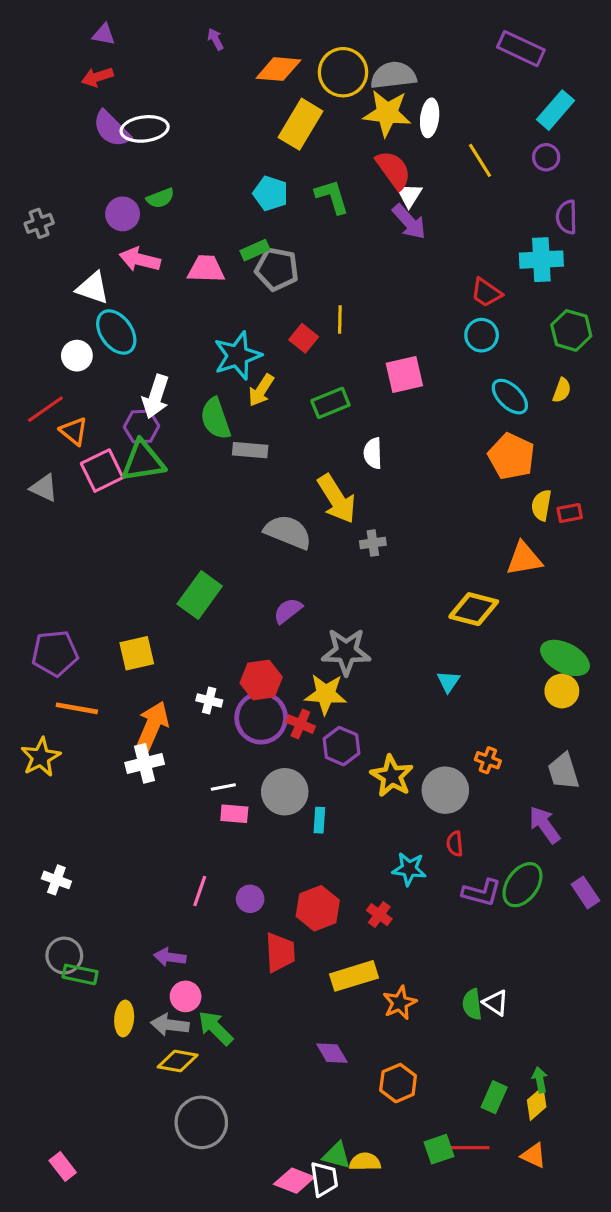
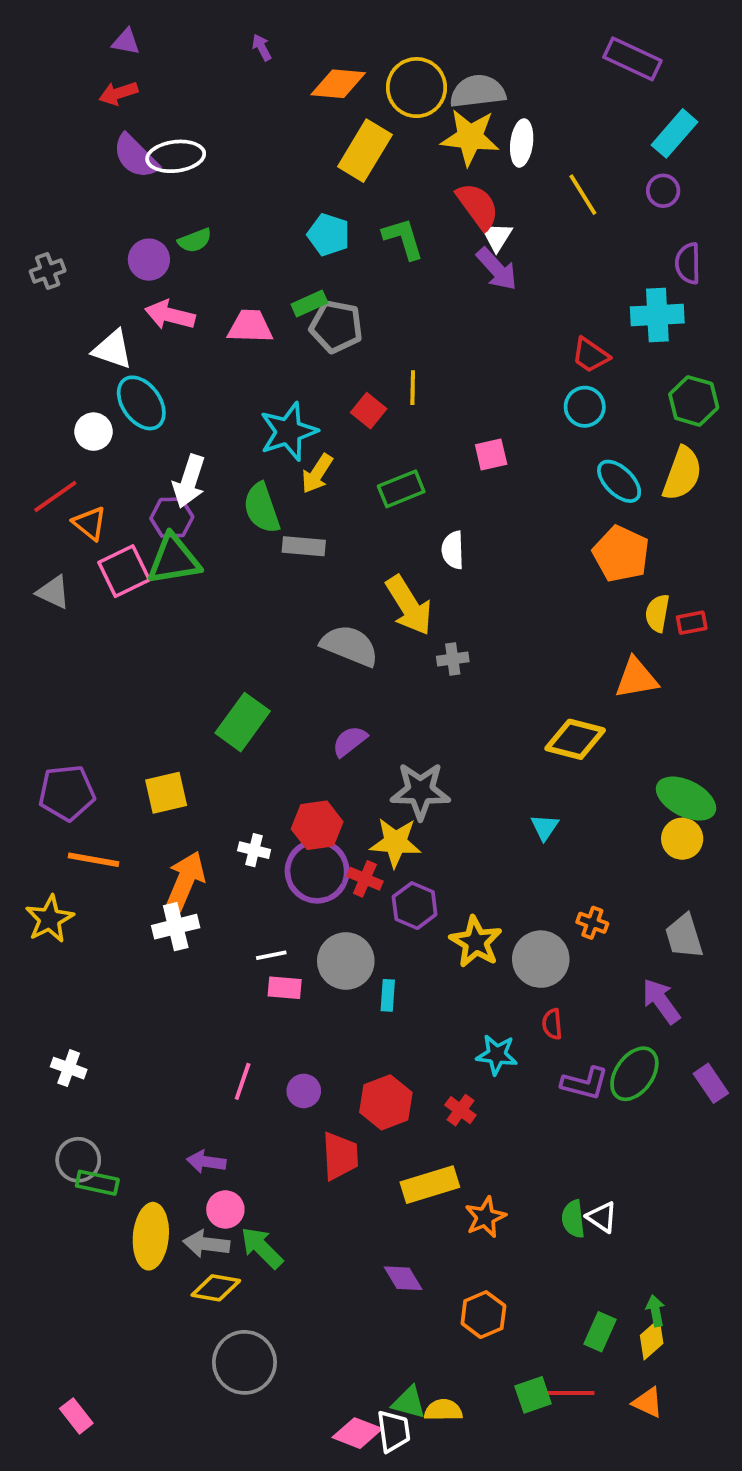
pink square: (404, 375) -> (491, 455), size x0.7
yellow semicircle: (562, 390) -> (682, 474), size x1.8
yellow ellipse: (124, 1018) -> (151, 1236), size x1.5

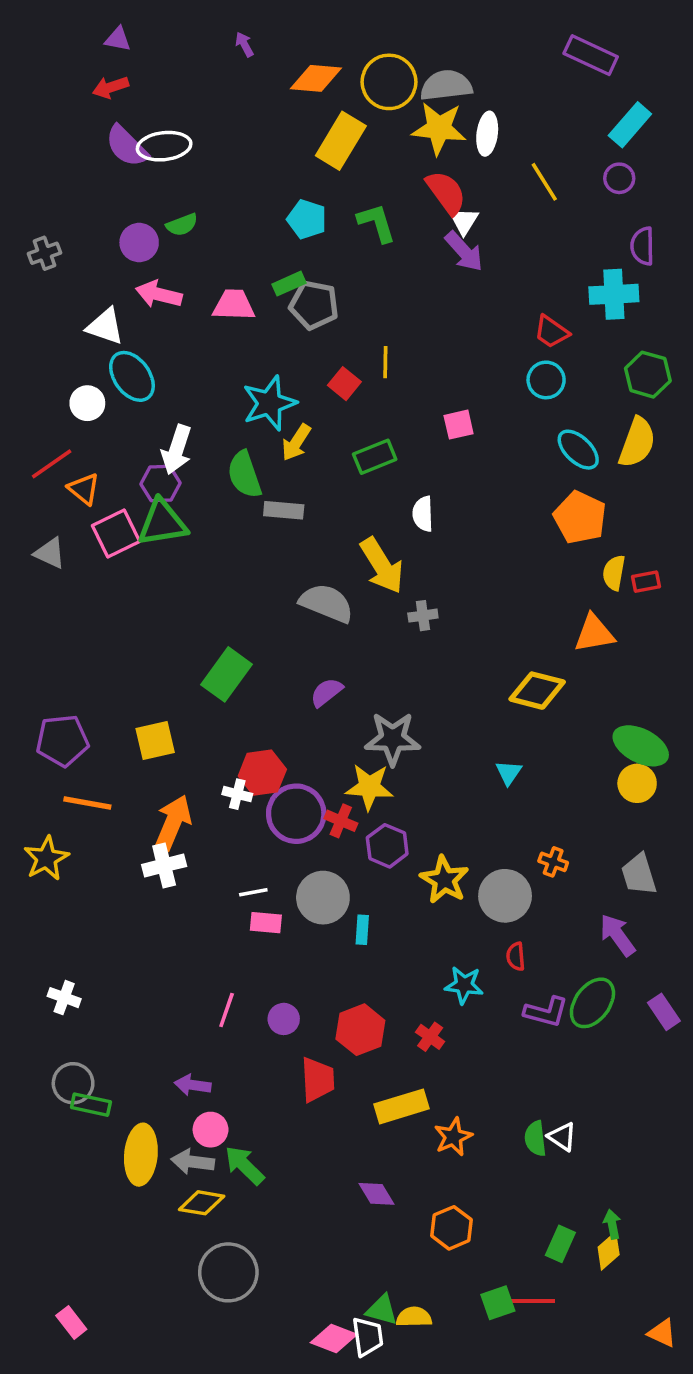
red hexagon: (317, 825) -> (262, 773), moved
orange triangle: (648, 1403) -> (662, 1333), moved

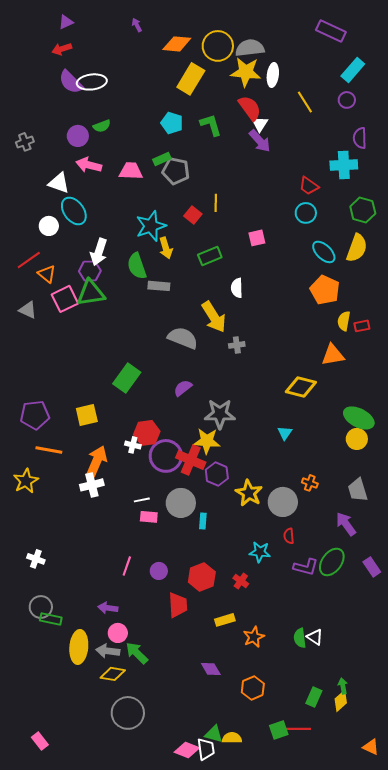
purple triangle: (118, 39) -> (66, 22), turned -35
yellow arrow: (296, 442) -> (166, 248), turned -50
red cross: (341, 821) -> (191, 460), size x1.6
yellow rectangle: (401, 1106) -> (225, 620), size x0.7

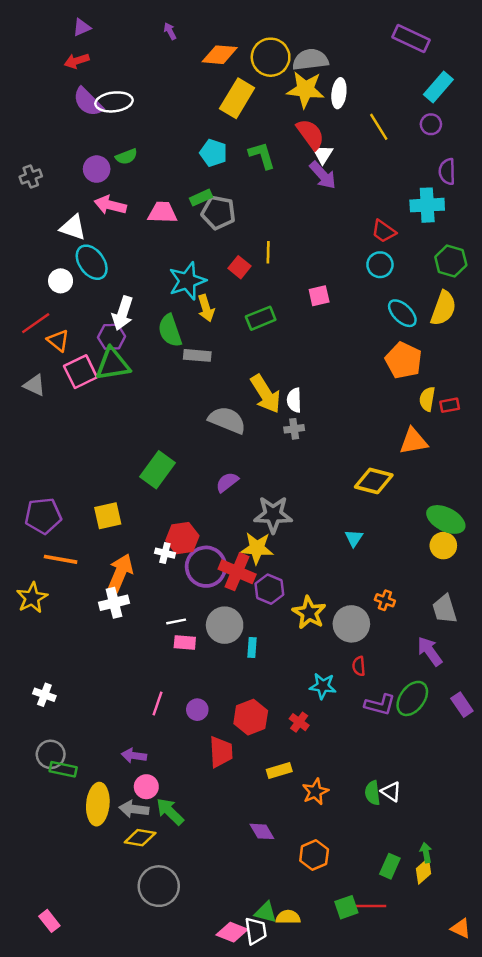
white semicircle: (237, 288) -> (294, 400), moved

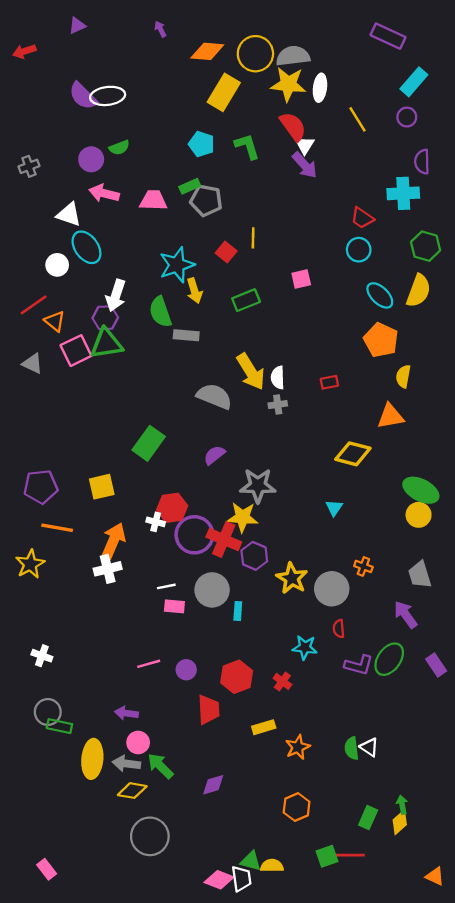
red arrow: (77, 61) -> (24, 51), moved
red rectangle: (450, 405) -> (329, 382), moved
pink line: (157, 703) -> (149, 664), turned 55
purple diamond: (262, 831) -> (213, 785), moved, turned -75

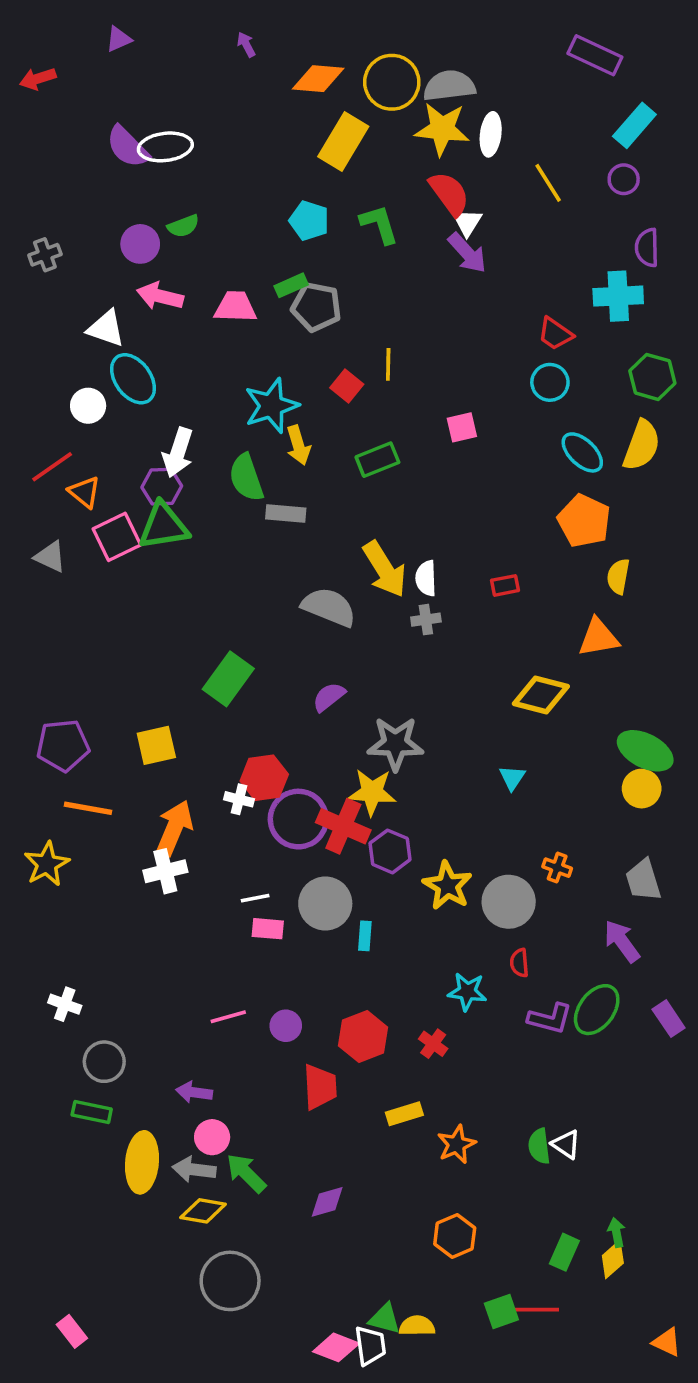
gray circle: (48, 712) -> (104, 1062), moved

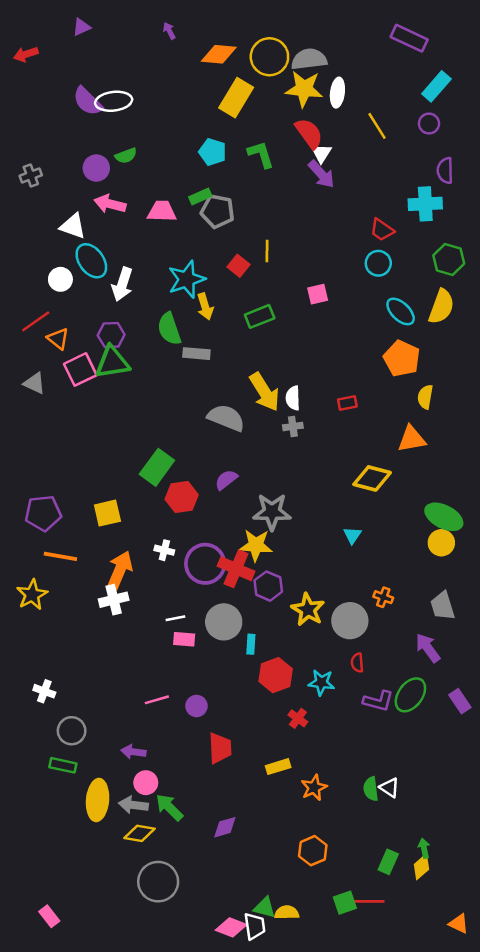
white arrow: (178, 452) -> (122, 284), moved
red hexagon: (264, 778) -> (182, 497), moved
red hexagon: (363, 1037) -> (276, 675), moved

